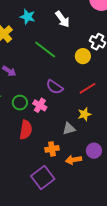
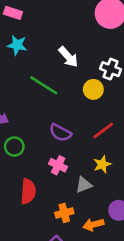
white arrow: (62, 19) -> (68, 57), moved
green circle: (20, 103) -> (14, 147), moved
pink cross: (40, 105) -> (58, 165), moved

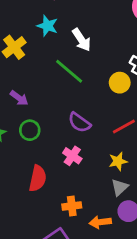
white arrow: (68, 57) -> (81, 40), moved
gray triangle: (84, 185) -> (120, 187), moved, turned -30

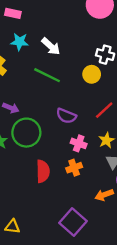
green circle: (30, 130) -> (26, 133), size x1.6
pink cross: (72, 156) -> (79, 143), moved
orange cross: (72, 206) -> (74, 168), moved

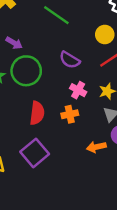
yellow circle: (92, 74) -> (105, 35), moved
purple square: (73, 222) -> (35, 153), moved

